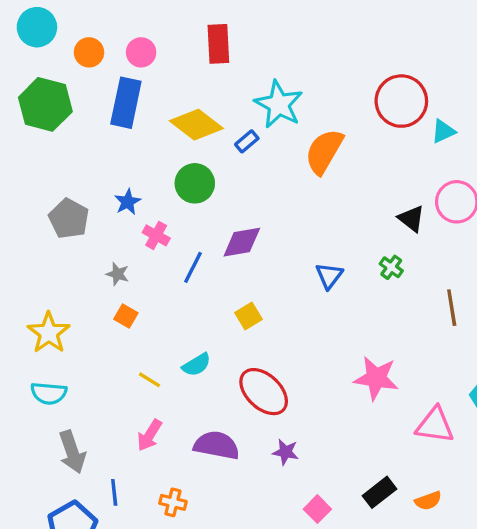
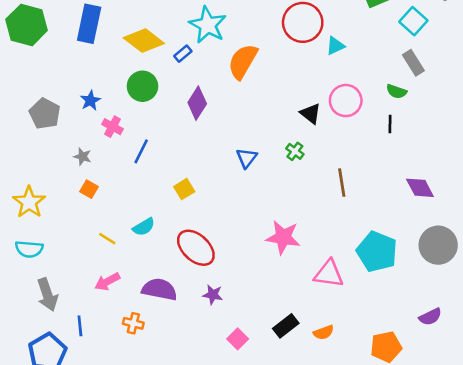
purple diamond: (242, 242) -> (197, 103), moved, turned -48
pink arrow: (149, 435) -> (107, 282), turned 30
orange cross: (173, 502) -> (133, 323), moved

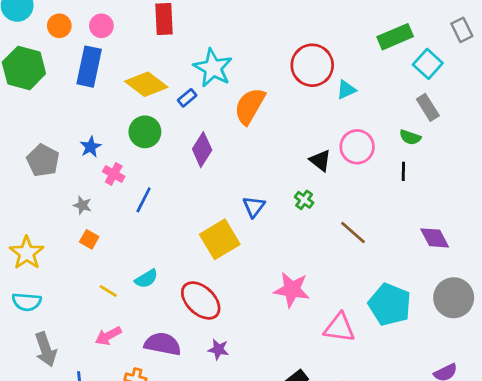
brown line: (342, 183) -> (353, 232), turned -40
yellow square: (184, 189) -> (220, 239), moved, size x1.8

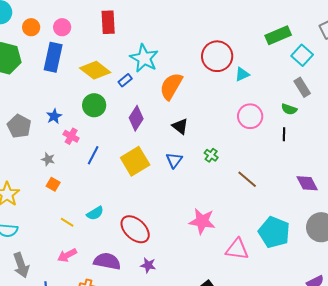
black triangle: (320, 160) -> (180, 126), moved
yellow square: (220, 239) -> (135, 161), moved

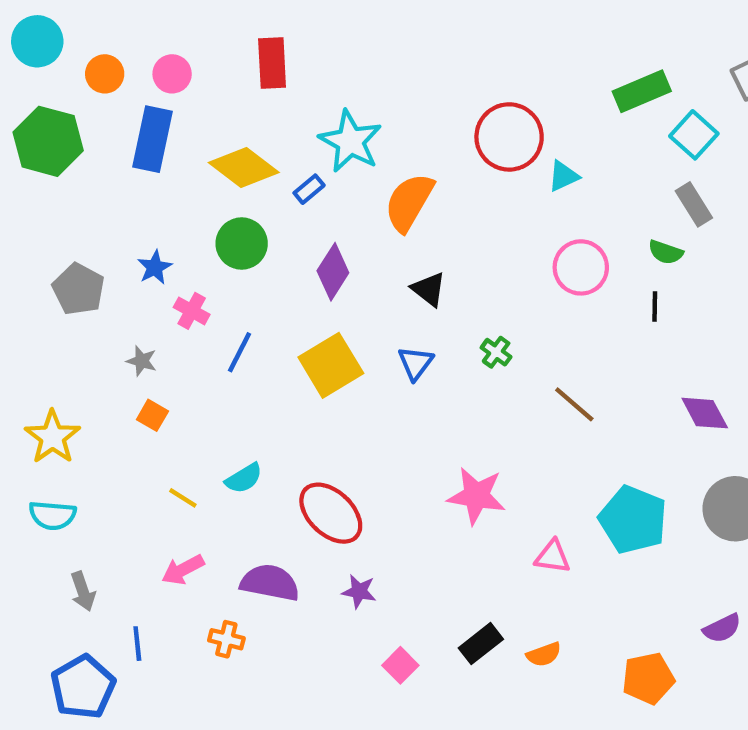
pink triangle: (237, 249) -> (553, 557), size x0.7
gray arrow: (21, 265) -> (83, 591), size x0.7

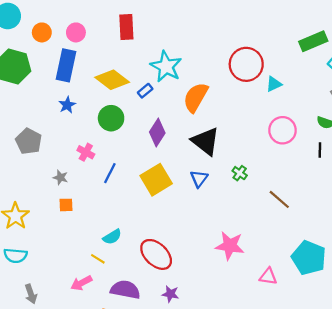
blue star: (155, 267) -> (67, 105), moved
black triangle: (429, 289) -> (206, 141), size x1.6
orange square: (152, 415) -> (66, 205), turned -32
yellow line: (183, 498) -> (98, 259), moved

